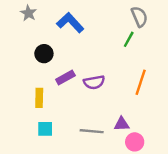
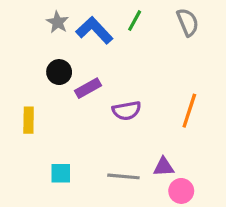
gray star: (28, 13) -> (57, 22), moved
green line: (129, 39) -> (135, 21), moved
purple rectangle: (65, 78) -> (88, 88), moved
yellow rectangle: (39, 98) -> (29, 120), moved

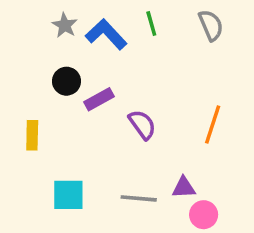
green line: (135, 21) -> (151, 23), turned -45
purple semicircle: (127, 111) -> (142, 124), turned -116
cyan square: (61, 173) -> (68, 195), size x1.4

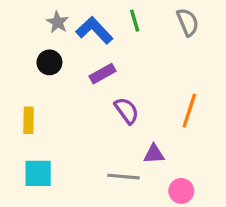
black circle: (66, 81) -> (49, 62), moved
purple rectangle: (99, 99) -> (102, 74), moved
purple triangle: (184, 188) -> (154, 154), moved
cyan square: (68, 195) -> (38, 173), moved

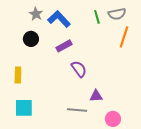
green line: (135, 21) -> (97, 17), moved
gray semicircle: (188, 22) -> (117, 14), turned 102
orange line: (189, 111) -> (124, 37), moved

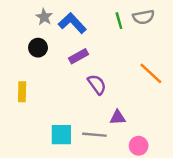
orange line: (124, 37) -> (151, 73), moved, turned -65
cyan square: (24, 108) -> (61, 135), moved

